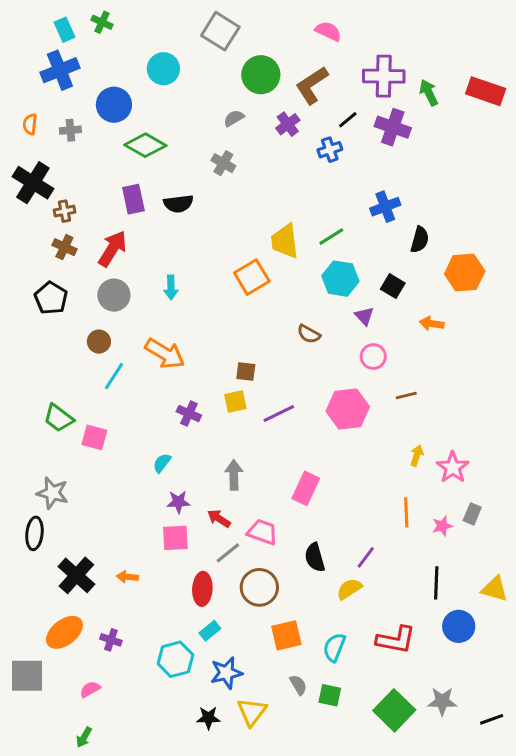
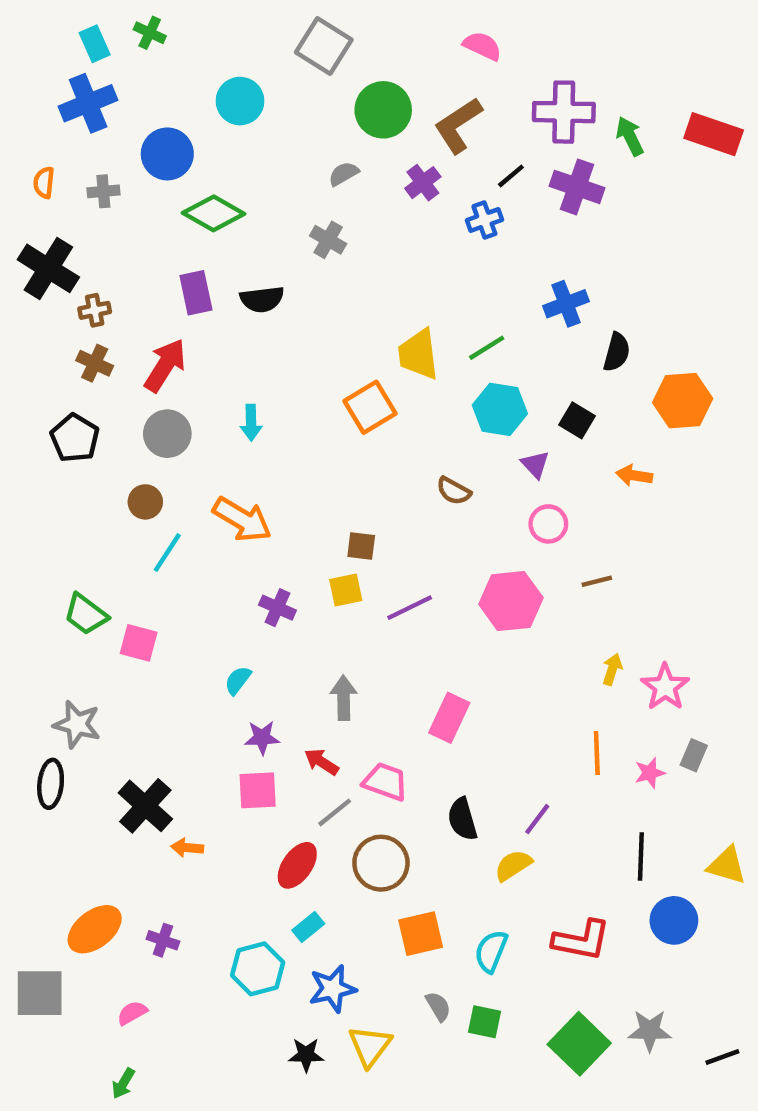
black cross: (76, 575) -> (145, 806), moved
red ellipse: (202, 589) -> (297, 865), turned 32

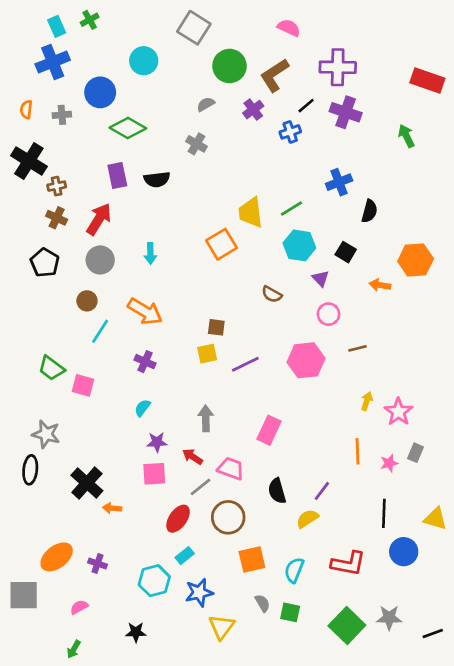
green cross: (150, 33) -> (90, 20), turned 36
green arrow: (630, 136) -> (406, 136), moved
orange hexagon: (683, 401) -> (416, 260), moved
purple cross: (277, 608) -> (145, 362), moved
black star: (306, 1055) -> (136, 632), moved

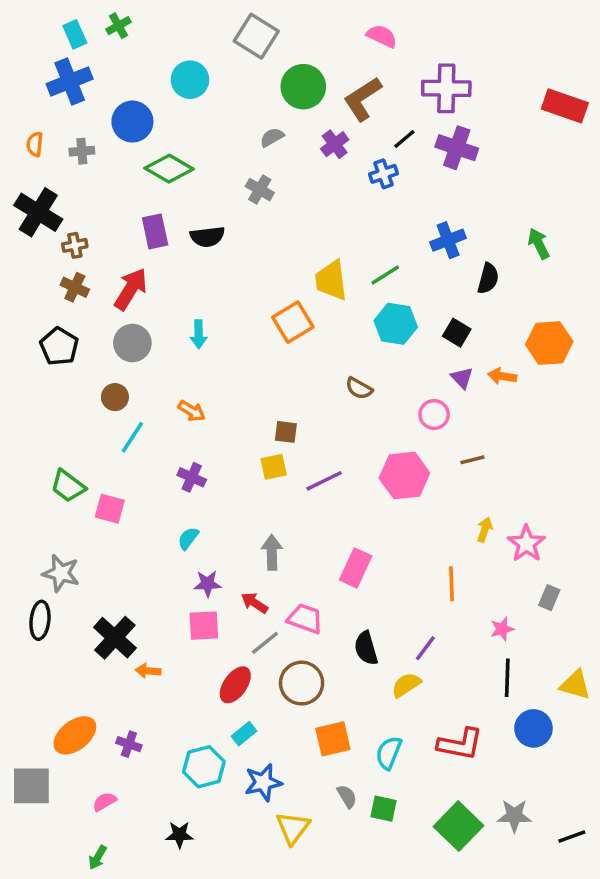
green arrow: (406, 136) -> (539, 244), moved
purple triangle: (321, 278) -> (462, 378), moved
orange arrow: (145, 311) -> (192, 411), size x0.6
orange line: (358, 451) -> (452, 584), moved
pink star: (389, 463) -> (502, 629), moved

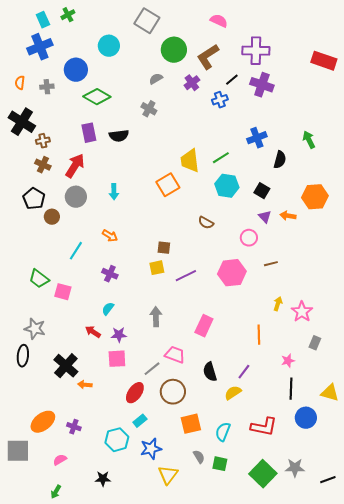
brown circle: (115, 397) -> (52, 217), moved
red arrow: (254, 603) -> (93, 332), moved

